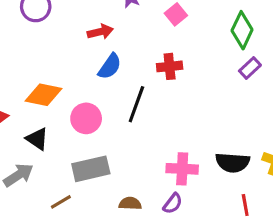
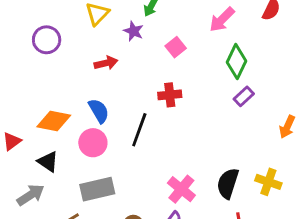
blue semicircle: (110, 66) -> (99, 111), moved, turned -65
black semicircle: (233, 163) -> (228, 183), turned 104
pink cross: (182, 169) -> (181, 189), turned 36

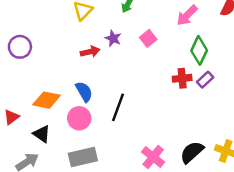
purple star: (134, 31) -> (113, 38), moved
purple circle: (47, 40) -> (20, 47), moved
red cross: (170, 95) -> (182, 78), moved
black semicircle: (228, 183) -> (192, 152), turned 30

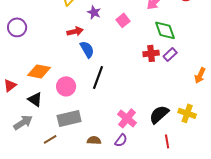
purple star: (113, 38) -> (94, 12), moved
green diamond: (199, 50) -> (165, 30), turned -45
blue semicircle: (84, 92) -> (87, 49), moved

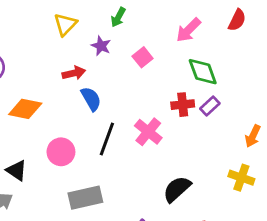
orange diamond: (39, 71) -> (25, 109), moved
yellow cross: (187, 113) -> (241, 178), moved
black semicircle: (159, 114) -> (177, 189), moved
gray rectangle: (69, 118) -> (85, 198), moved
pink cross: (127, 118) -> (148, 132), moved

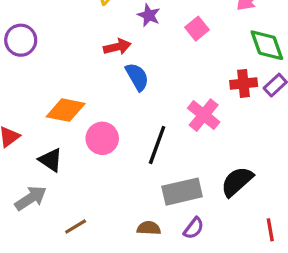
orange diamond: (25, 109) -> (66, 110), moved
black line: (107, 139) -> (157, 145), moved
gray rectangle: (85, 198) -> (182, 192), moved

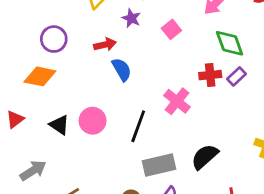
purple circle: (21, 40) -> (54, 39), moved
orange diamond: (66, 110) -> (40, 76), moved
black triangle: (51, 160) -> (59, 125), moved

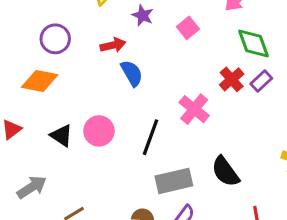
red cross: (210, 75) -> (232, 79), turned -35
black semicircle: (205, 157) -> (225, 172), turned -84

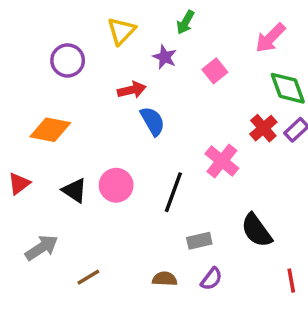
purple circle: (55, 39) -> (68, 60), moved
gray rectangle: (174, 181) -> (199, 241), size x0.6

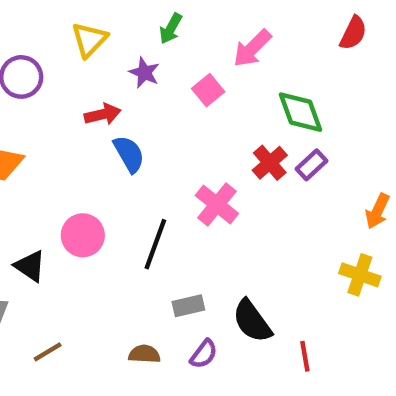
pink arrow: (270, 38) -> (252, 48), moved
black triangle: (75, 190) -> (30, 266), moved
black semicircle: (257, 230) -> (252, 321), moved

